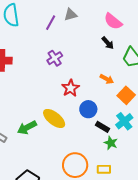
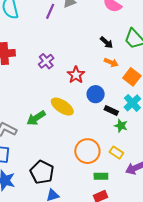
black arrow: (108, 43) -> (107, 42), moved
purple cross: (55, 58) -> (46, 61), moved
yellow rectangle: (104, 169) -> (116, 153), turned 40

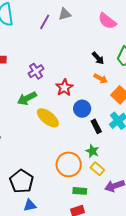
black rectangle: (111, 110) -> (96, 126), turned 32
green arrow: (36, 118) -> (27, 98), moved
green star: (121, 126) -> (92, 151), moved

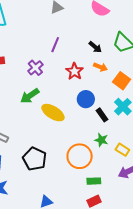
purple line: (45, 22) -> (55, 45), moved
red star: (64, 88) -> (74, 71), moved
yellow rectangle: (97, 169) -> (122, 150), moved
black pentagon: (21, 181) -> (35, 159), moved

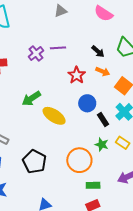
purple line: (55, 45) -> (58, 48), turned 63
purple cross: (35, 68) -> (36, 54), moved
yellow rectangle: (122, 150) -> (123, 143), moved

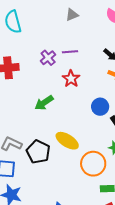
red star: (77, 75) -> (71, 79), moved
yellow ellipse: (54, 116) -> (67, 141), moved
black pentagon: (34, 162) -> (38, 152), moved

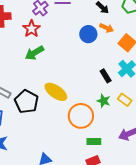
red star: (71, 79) -> (31, 29), moved
blue circle: (100, 107) -> (88, 34), moved

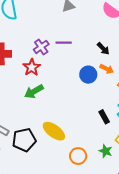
green star: (104, 101) -> (106, 151), moved
black pentagon: (26, 102) -> (24, 140), turned 30
orange circle: (81, 116) -> (78, 156), size x0.7

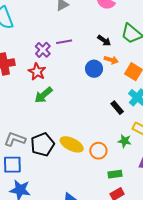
yellow ellipse: (54, 131) -> (72, 144), moved

